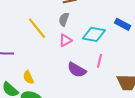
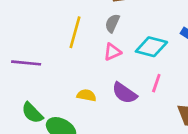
yellow line: (37, 28) -> (75, 32), turned 50
yellow semicircle: (28, 77) -> (86, 95), moved, turned 120

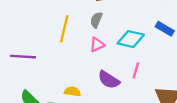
yellow semicircle: (86, 95) -> (72, 92), moved

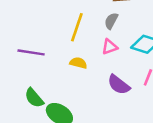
yellow semicircle: (72, 92) -> (78, 63), moved

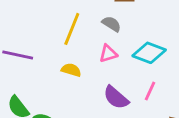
gray semicircle: (111, 21) -> (111, 24), turned 91

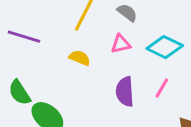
purple semicircle: (116, 97) -> (125, 92), turned 40

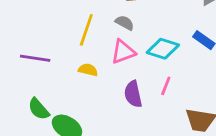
pink triangle: (121, 44) -> (123, 52), size x1.4

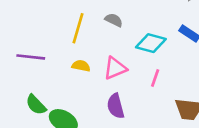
pink triangle: (123, 52) -> (115, 68), moved
purple semicircle: (133, 94) -> (116, 106), moved

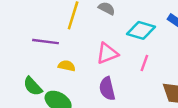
purple line: (31, 57) -> (46, 42), moved
yellow semicircle: (81, 66) -> (67, 66), moved

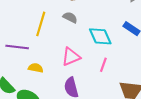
cyan diamond: (141, 30) -> (100, 36), turned 50

